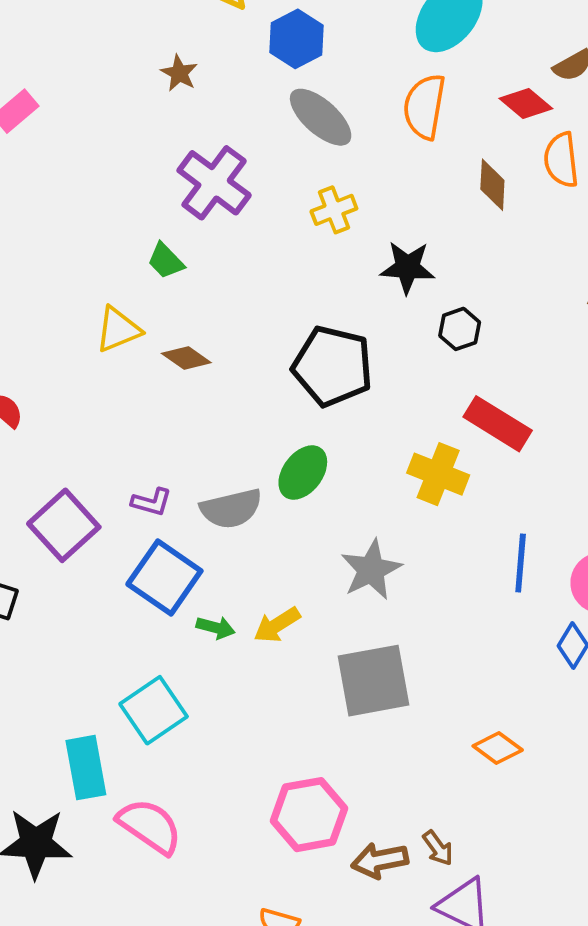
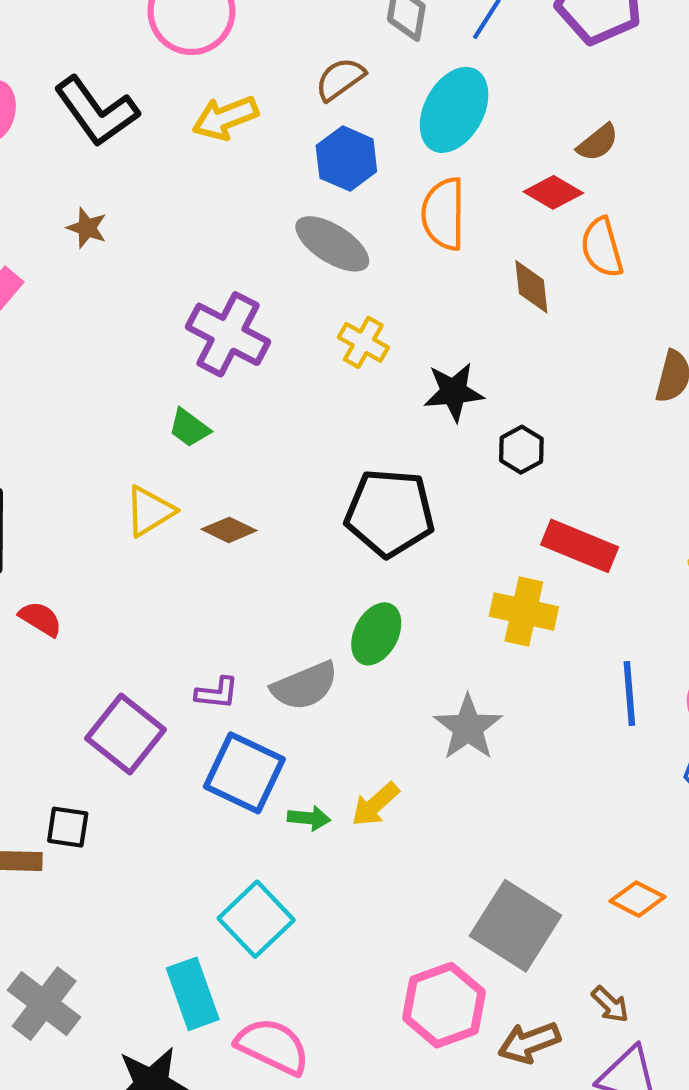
blue hexagon: (296, 39) -> (346, 159), moved
brown star: (179, 73) -> (87, 228), moved
yellow cross: (334, 210) -> (363, 342), turned -30
gray square: (373, 681) -> (515, 926), moved, turned -38
brown arrow: (438, 848) -> (610, 1004), moved

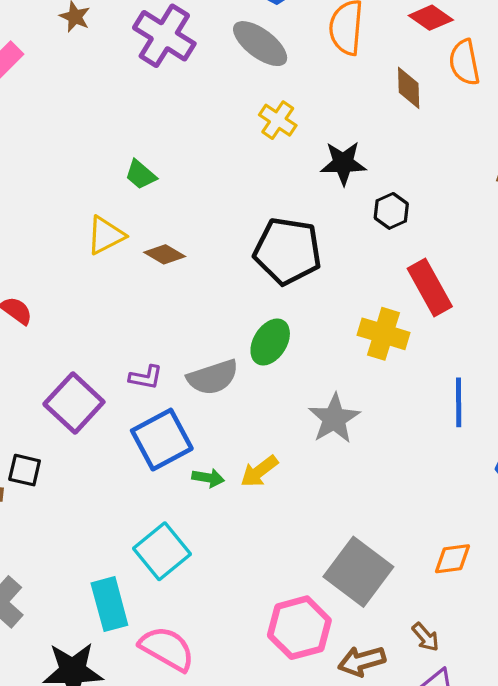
purple cross: (228, 334) -> (164, 36), moved
red rectangle: (580, 546) -> (430, 287), turned 34
blue square: (244, 773) -> (162, 440), turned 32
orange diamond: (638, 899) -> (453, 559), turned -39

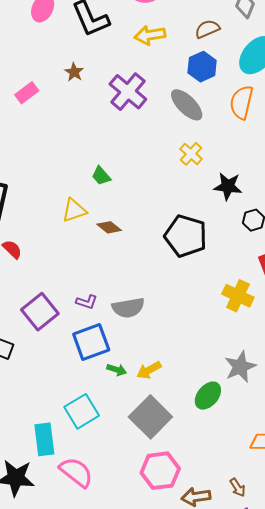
green ellipse: (270, 342) -> (208, 396), moved
gray star: (334, 419) -> (240, 367), moved
gray square: (358, 572) -> (150, 417), moved

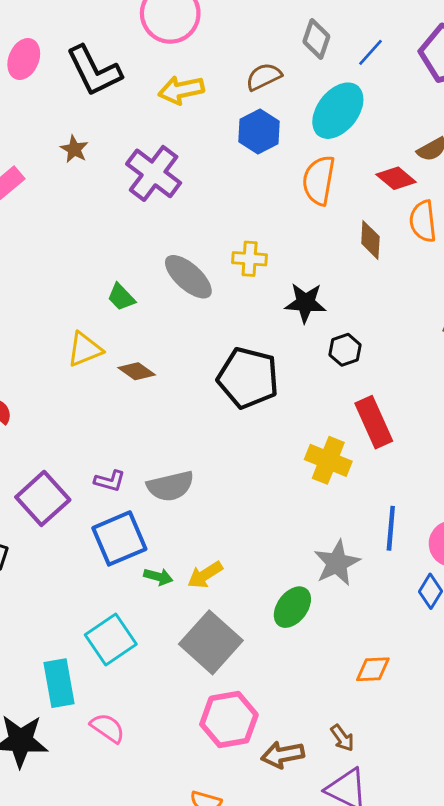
gray ellipse: (187, 105) -> (188, 277), moved
yellow cross: (191, 154) -> (250, 259), turned -35
pink semicircle: (76, 472) -> (107, 728), size x0.7

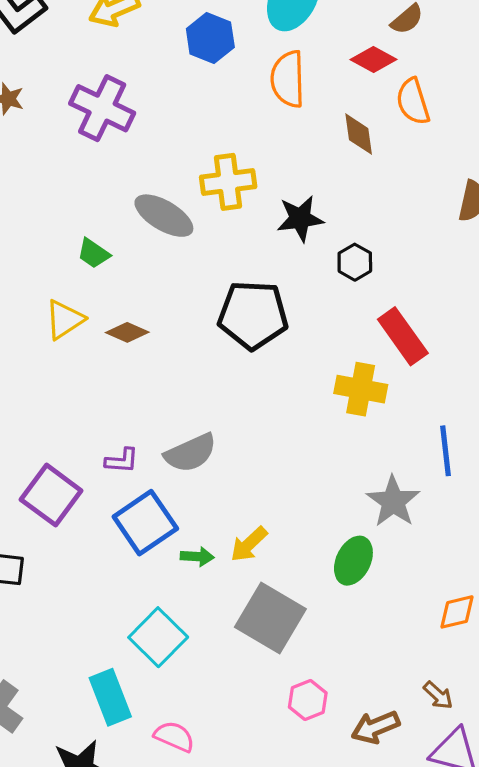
yellow cross: (250, 259) -> (228, 182), size x1.4
pink hexagon: (229, 719) -> (308, 700), size x0.6

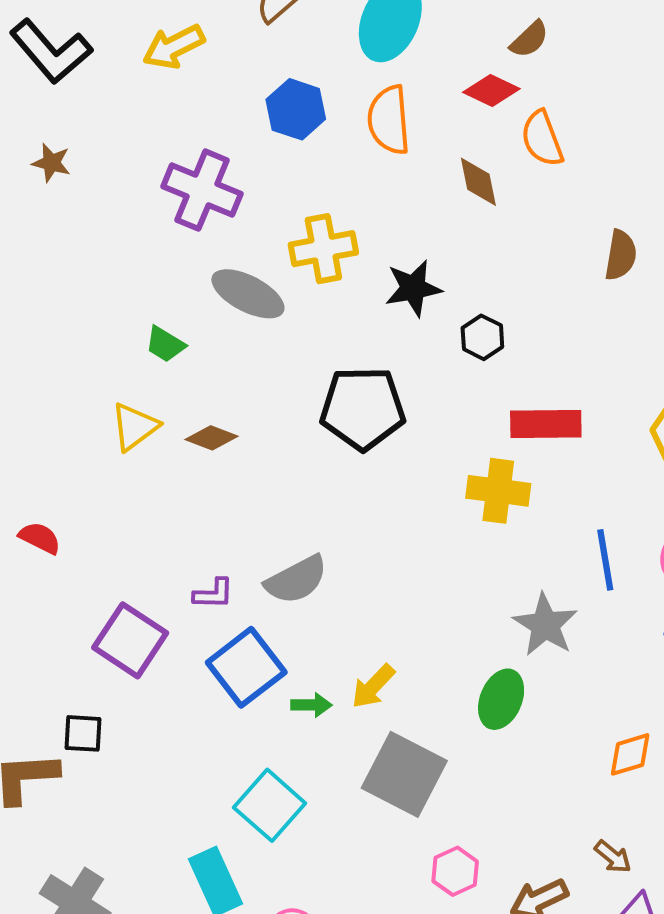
blue hexagon: (210, 38) -> (296, 109), moved
purple cross: (102, 108) -> (202, 190), moved
red rectangle: (403, 336) -> (546, 424), turned -52

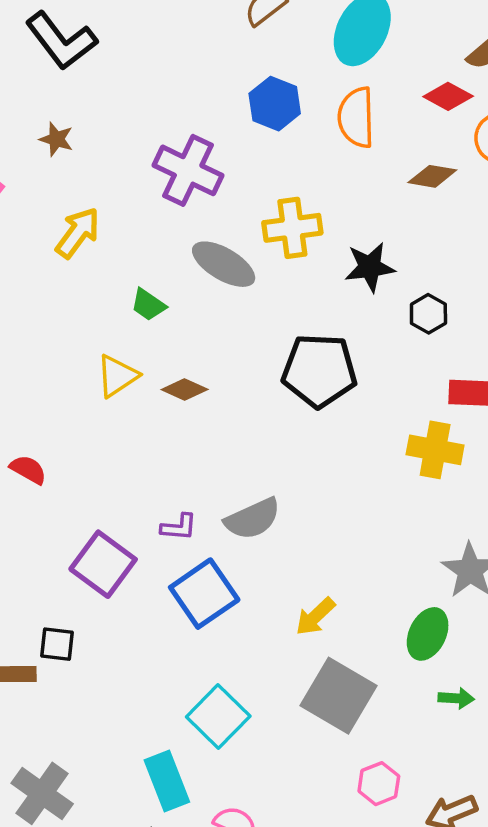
yellow arrow: (174, 47) -> (78, 233), moved, turned 150
brown diamond: (478, 182) -> (432, 176), turned -72
green arrow: (311, 705) -> (456, 698), moved

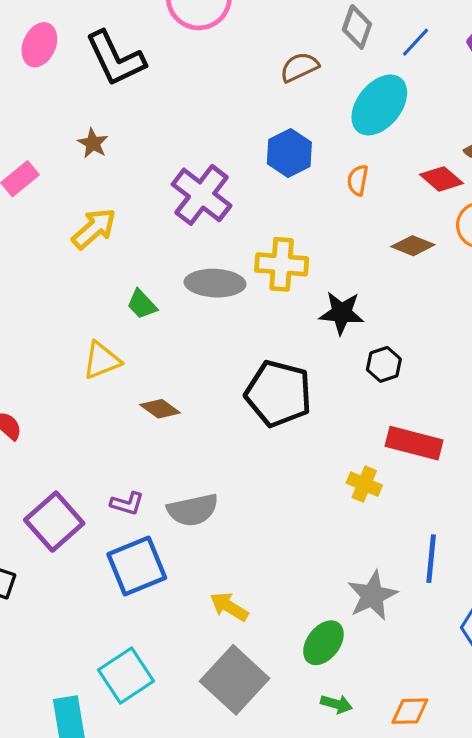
orange semicircle: (356, 117) -> (358, 180), size x0.6
gray ellipse: (224, 264) -> (215, 283), turned -40
brown diamond: (185, 390) -> (160, 409), moved
yellow cross: (435, 450) -> (364, 484), size x0.7
yellow arrow: (315, 616) -> (229, 607), turned 63

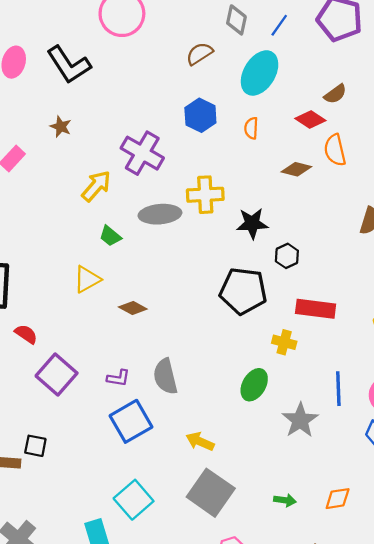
yellow arrow: (94, 229) -> (96, 186), moved
black pentagon: (278, 394) -> (243, 291), moved
gray semicircle: (193, 510) -> (165, 376), turned 96
purple square: (54, 522) -> (57, 374), moved
green ellipse: (323, 643) -> (254, 385), moved

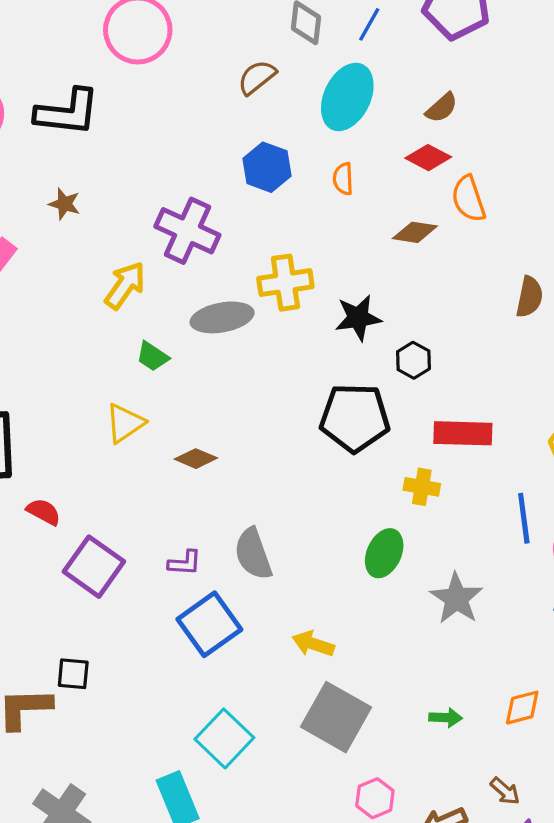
black L-shape: (69, 65) -> (67, 112), turned -45
brown semicircle: (335, 94) -> (442, 108), moved
blue line: (338, 389) -> (524, 518), moved

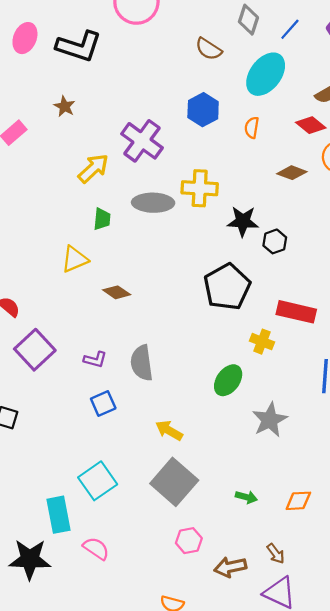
brown semicircle: (257, 77) -> (209, 49), turned -120
green trapezoid: (153, 356) -> (102, 219), turned -130
black hexagon: (413, 360) -> (275, 241), moved
black pentagon: (355, 418) -> (227, 287), turned 30
blue square: (209, 624) -> (103, 403), size x0.6

